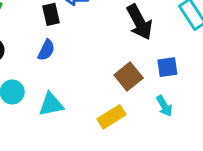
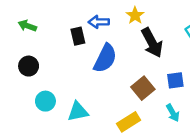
blue semicircle: (46, 50) -> (105, 58), moved, size x1.6

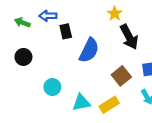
blue arrow: (99, 22) -> (48, 16), moved
cyan circle: (45, 101) -> (52, 87), moved
cyan triangle: (78, 112) -> (81, 103), moved

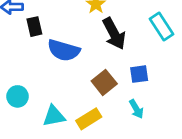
blue semicircle: (89, 50) -> (64, 50), turned 80

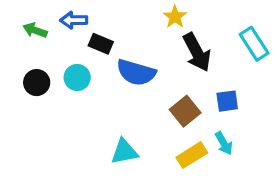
black rectangle: (34, 27) -> (101, 44), turned -54
cyan circle: (18, 96) -> (77, 77), moved
yellow rectangle: (89, 119) -> (192, 155), moved

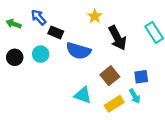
yellow star: (175, 17) -> (95, 16), moved
blue arrow: (74, 20) -> (38, 17), turned 49
blue square: (227, 101) -> (141, 77), moved
cyan triangle: (124, 152) -> (83, 95), moved, turned 30

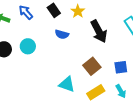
black rectangle: (56, 32) -> (54, 10), moved, turned 32
blue semicircle: (78, 51) -> (62, 34), moved, size x0.6
cyan arrow: (135, 96) -> (121, 91), moved

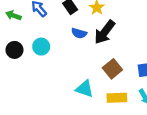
black arrow: (99, 31) -> (105, 32), moved, turned 65
yellow rectangle: (96, 92) -> (117, 98), turned 30

